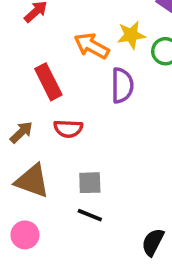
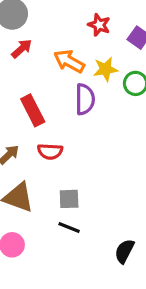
orange arrow: (92, 46) -> (69, 61), moved
purple semicircle: (122, 85) -> (85, 99), moved

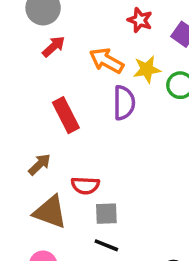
red semicircle: (50, 151) -> (85, 185), moved

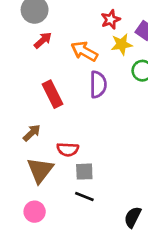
red star: (140, 20) -> (111, 20), turned 30
yellow star: (147, 69) -> (122, 44), moved
brown triangle: (50, 212) -> (40, 170), turned 48

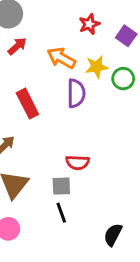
yellow star: (122, 44) -> (97, 67), moved
red semicircle: (68, 149) -> (78, 163), moved
black line: (84, 196) -> (61, 213), turned 48

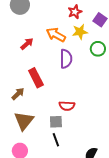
red arrow: (17, 46) -> (27, 44), moved
yellow star: (97, 67) -> (80, 32), moved
red rectangle: (27, 104) -> (36, 78), moved

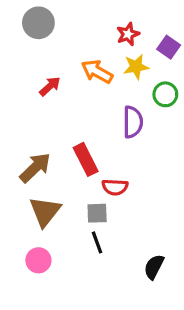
purple semicircle: (66, 59) -> (133, 122), moved
red rectangle: (36, 78) -> (86, 159), moved
brown arrow: (18, 94) -> (35, 168), size x1.5

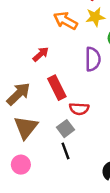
red arrow: (50, 86) -> (41, 54), moved
gray square: (97, 213) -> (66, 129), turned -35

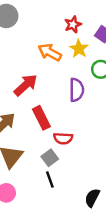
yellow star: (95, 17) -> (79, 49), turned -30
red arrow: (41, 54) -> (26, 85), size x1.5

